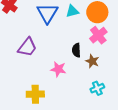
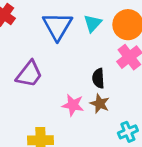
cyan triangle: (72, 11) -> (93, 23), turned -32
brown star: (92, 61) -> (100, 104), moved

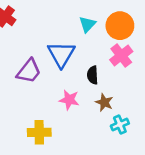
blue triangle: (57, 26) -> (61, 54), moved
brown star: (100, 104) -> (104, 102), moved

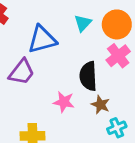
blue triangle: (61, 54) -> (42, 39), moved, turned 44
black semicircle: (93, 75) -> (88, 76), size x1.5

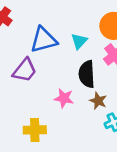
cyan triangle: (83, 23) -> (79, 41), moved

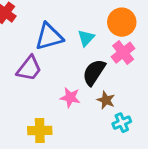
black semicircle: (87, 74) -> (94, 72), turned 36

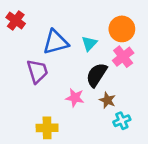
purple trapezoid: (29, 68) -> (37, 71), turned -55

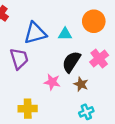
cyan triangle: (89, 43) -> (65, 34), turned 48
pink cross: (123, 57) -> (99, 59), moved
cyan cross: (122, 121) -> (86, 112), moved

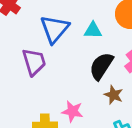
blue triangle: (35, 33) -> (55, 29), turned -35
pink star: (52, 82) -> (72, 111), moved

